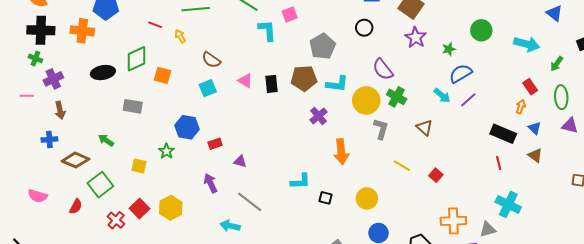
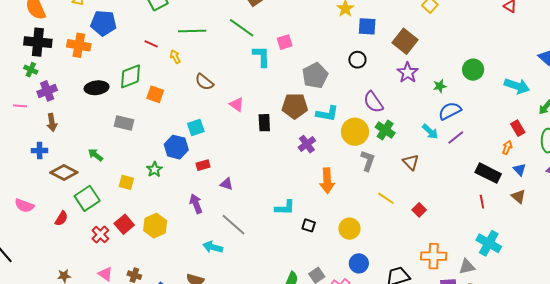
black rectangle: (271, 84) -> (264, 123), moved
cyan square: (208, 88) -> (196, 127), moved

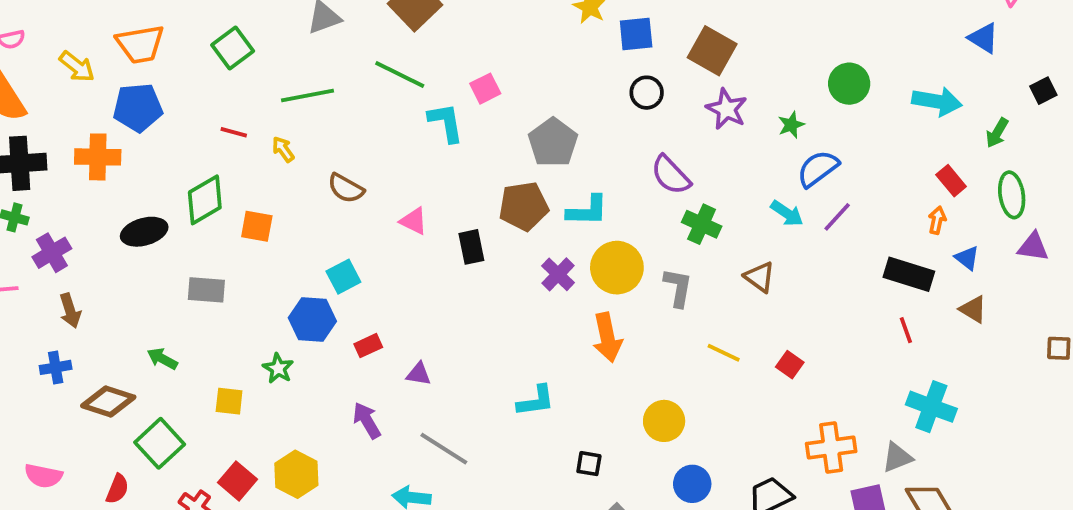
black circle: (357, 60) -> (647, 93), moved
yellow circle: (355, 132) -> (617, 268), moved
black square: (309, 225) -> (589, 464), moved

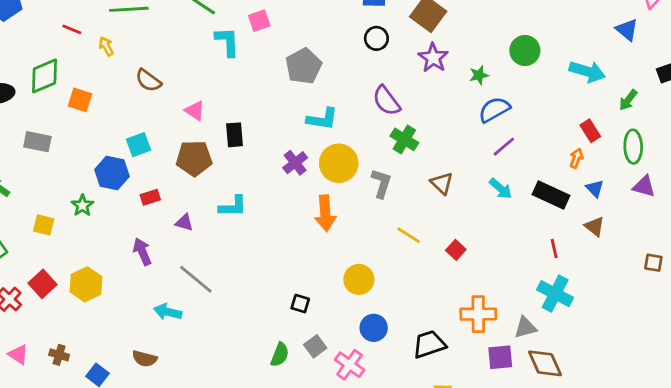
brown pentagon: (524, 206) -> (194, 158), moved
cyan arrow: (787, 213) -> (501, 189), moved
red line: (906, 330) -> (554, 249), moved
cyan L-shape: (536, 401) -> (233, 206), moved

